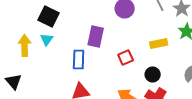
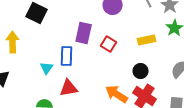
cyan triangle: (47, 39) -> (47, 68), moved
red square: (126, 57) -> (109, 44), moved, turned -35

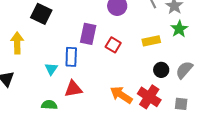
black circle: (141, 71) -> (161, 70), moved

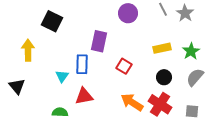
green star: (179, 29) -> (191, 51), moved
red square: (113, 45) -> (124, 66), moved
black circle: (161, 70) -> (164, 77), moved

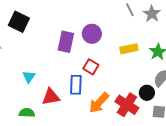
purple circle: (128, 13) -> (92, 34), moved
blue rectangle: (82, 64) -> (76, 85), moved
black circle: (164, 77) -> (147, 93), moved
orange arrow: (132, 102) -> (99, 103), turned -80

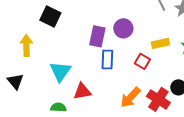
red square: (91, 67) -> (142, 61), moved
cyan triangle: (29, 77) -> (60, 71), size x1.6
blue rectangle: (76, 85) -> (107, 59), moved

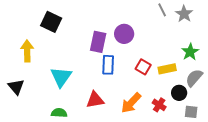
yellow rectangle: (160, 43) -> (167, 69), moved
red triangle: (82, 91) -> (95, 100), moved
red cross: (158, 99) -> (159, 105), size x0.6

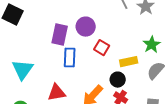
red square: (143, 67) -> (102, 48), moved
black circle: (179, 93) -> (118, 80), moved

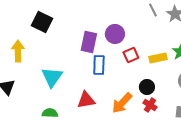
red square: (102, 48) -> (131, 55), turned 35
yellow rectangle: (129, 62) -> (158, 58), moved

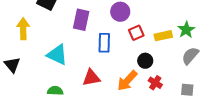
purple rectangle: (89, 42) -> (81, 20), moved
cyan triangle: (52, 77) -> (57, 55), turned -40
black circle: (147, 87) -> (145, 61), moved

